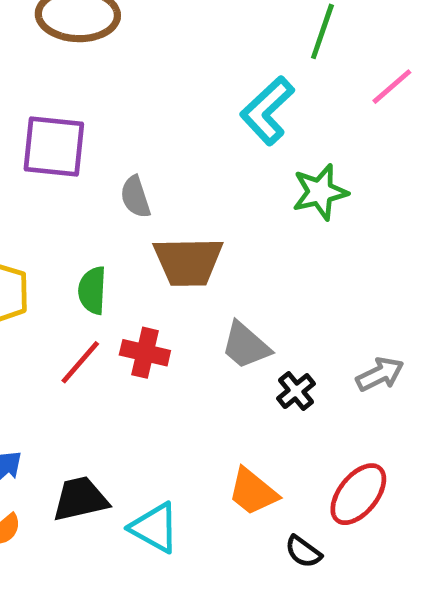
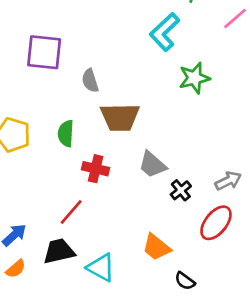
red line: (80, 362) -> (71, 212), moved
red ellipse: (358, 494) -> (216, 223), moved

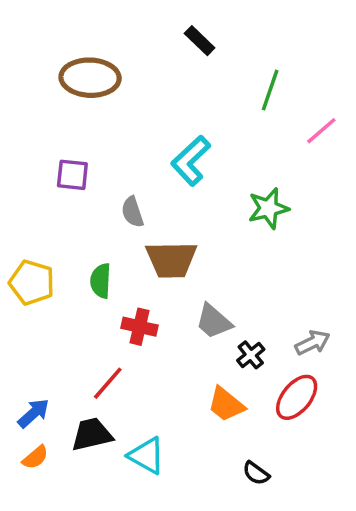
cyan L-shape: (165, 32) -> (191, 161), moved
purple square: (44, 52) -> (72, 175), size x0.7
orange trapezoid: (156, 247) -> (226, 404), moved

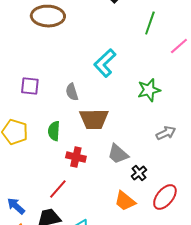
purple square: (72, 175) -> (30, 86), moved
gray arrow: (313, 343) -> (166, 133), moved
blue arrow: (34, 413) -> (16, 206), turned -96

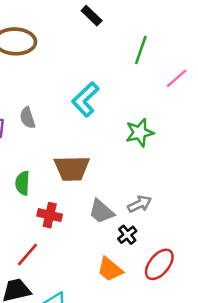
gray semicircle: (72, 92) -> (27, 118), moved
gray arrow: (166, 133) -> (140, 204), moved

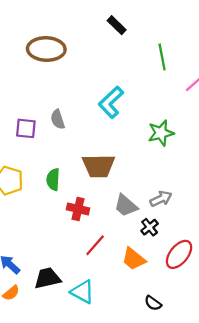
green line: (141, 50) -> (162, 57), turned -30
red line: (27, 255) -> (95, 245), moved

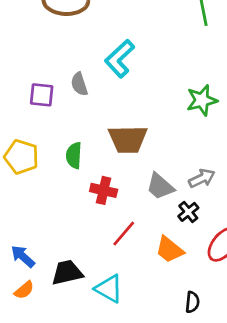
cyan L-shape: (111, 102) -> (120, 59), moved
black semicircle: (153, 303) -> (192, 302), turned -120

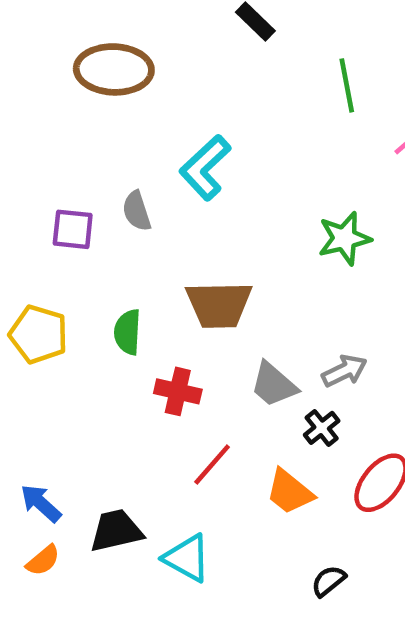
black semicircle: (192, 302) -> (328, 581), turned -135

